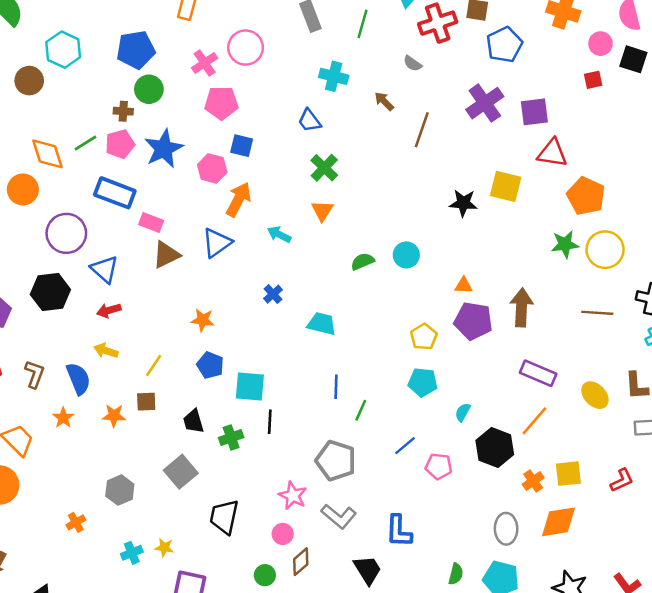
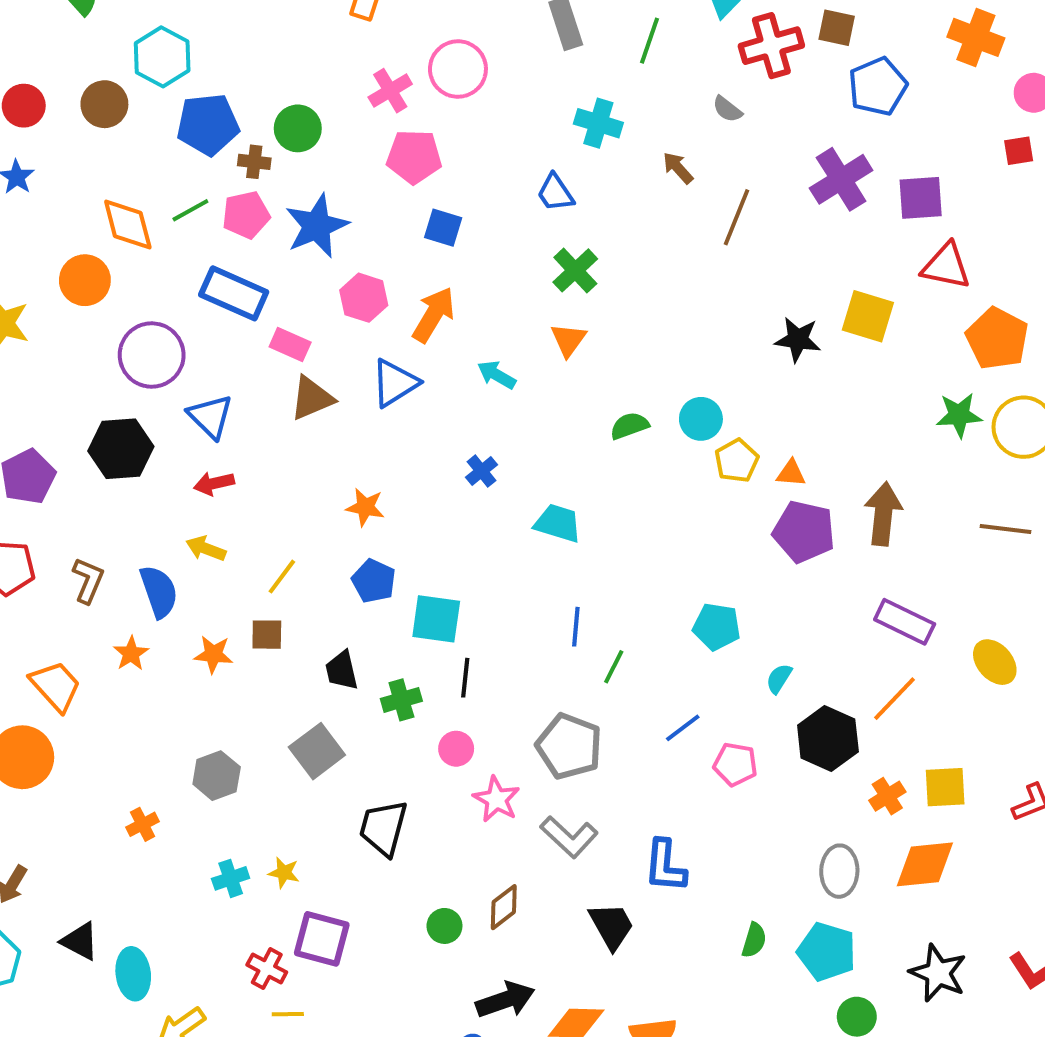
blue pentagon: (136, 50) -> (208, 124), moved
pink hexagon: (212, 168) -> (364, 298), moved
yellow pentagon: (424, 337) -> (737, 461), moved
pink circle: (283, 534) -> (456, 749), moved

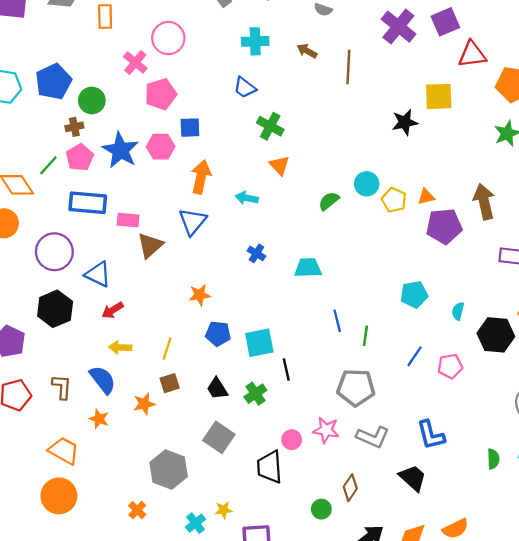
blue pentagon: (208, 124) -> (54, 82), moved
pink hexagon: (364, 298) -> (161, 147), moved
pink circle: (456, 749) -> (292, 440), moved
gray hexagon: (217, 776) -> (169, 470), size x1.4

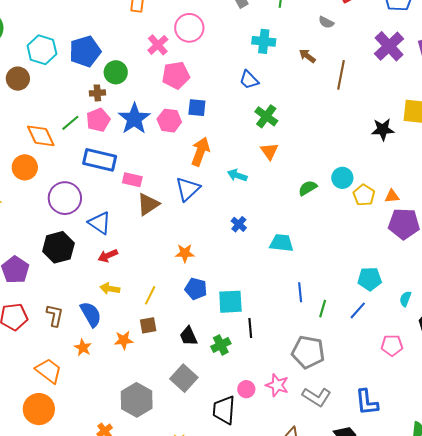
blue line: (415, 356) -> (358, 310), moved

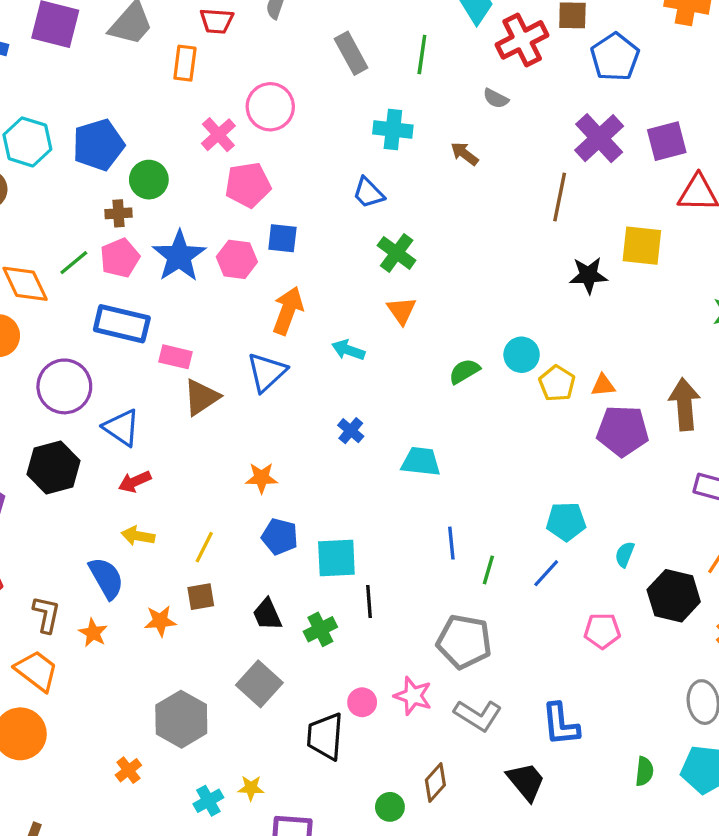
brown line: (341, 75) -> (560, 197), moved
brown L-shape: (55, 315) -> (46, 614), moved

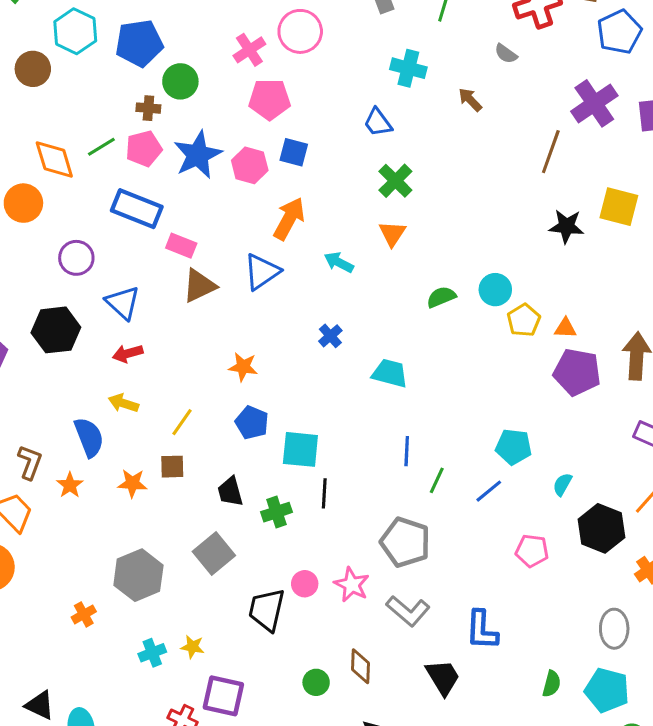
purple circle: (64, 386) -> (76, 258), size x0.7
brown diamond: (435, 782) -> (361, 666), turned -48

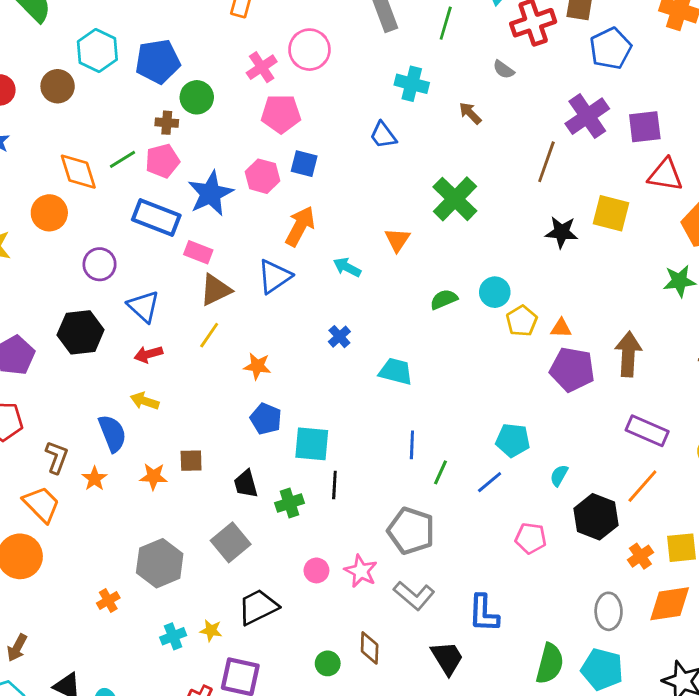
blue star: (198, 155) -> (211, 193), moved
green cross: (395, 181) -> (455, 199), moved, size x1.4
yellow line: (182, 422) -> (209, 335), moved
black trapezoid: (267, 610) -> (258, 607), moved, turned 51
green semicircle: (552, 684) -> (550, 664), size x1.6

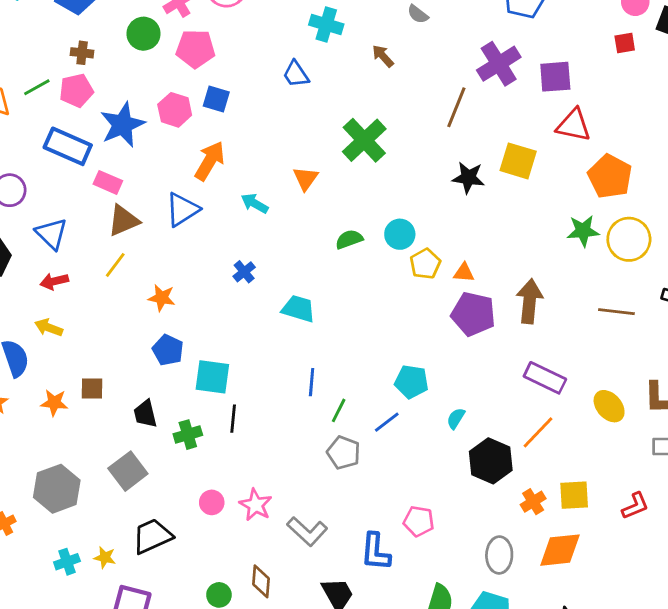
green circle: (197, 97) -> (144, 34), moved
gray pentagon: (411, 531) -> (344, 453), moved, size x0.7
pink pentagon: (531, 538) -> (419, 521), moved

